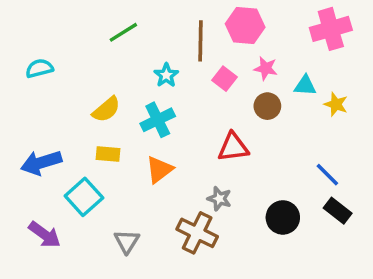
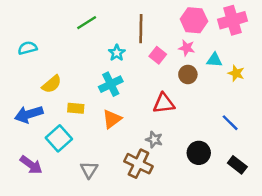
pink hexagon: (245, 26) -> (194, 20), moved
yellow semicircle: (106, 109) -> (52, 84), moved
black rectangle: (338, 211) -> (237, 165), moved

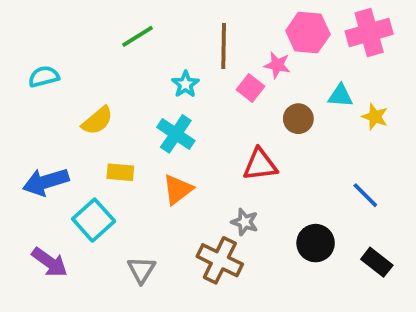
pink star: (187, 48) -> (277, 65), moved
yellow semicircle: (52, 84) -> (97, 121), moved
cyan cross: (111, 84) -> (176, 134), turned -30

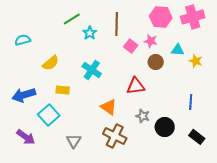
pink star: (277, 65) -> (151, 41), moved
cyan star: (185, 84) -> (90, 33), moved
orange triangle: (178, 189) -> (109, 107), moved, turned -48
blue line: (365, 195) -> (191, 102), turned 49
gray star: (245, 222) -> (143, 116), moved

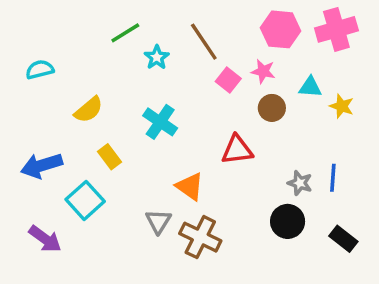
brown line: (117, 24) -> (204, 42), turned -35
yellow rectangle: (63, 90) -> (110, 157), turned 48
gray star: (143, 116) -> (300, 183), moved
gray triangle: (74, 141) -> (158, 221), moved

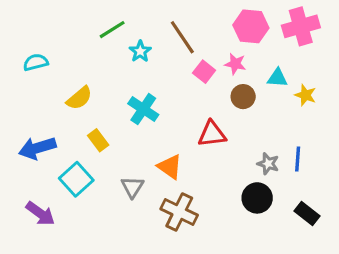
gray triangle: (158, 221) -> (132, 187), moved

